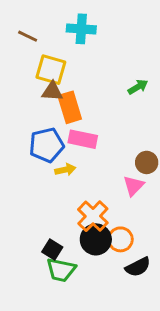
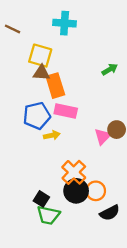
brown line: (28, 36) -> (12, 29), moved
pink triangle: (134, 186) -> (103, 136), moved

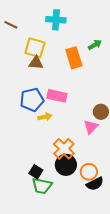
green arrow: (110, 69) -> (95, 45), moved
orange rectangle: (55, 86) -> (74, 58), moved
pink triangle: (103, 136) -> (91, 127), moved
orange circle: (96, 191) -> (89, 172), moved

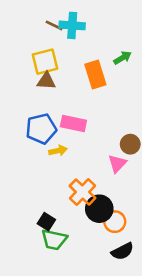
brown line: (11, 25) -> (54, 25), moved
yellow square: (35, 48) -> (45, 62), turned -30
black circle: (66, 165) -> (99, 209), moved
black semicircle: (95, 184) -> (122, 251), moved

